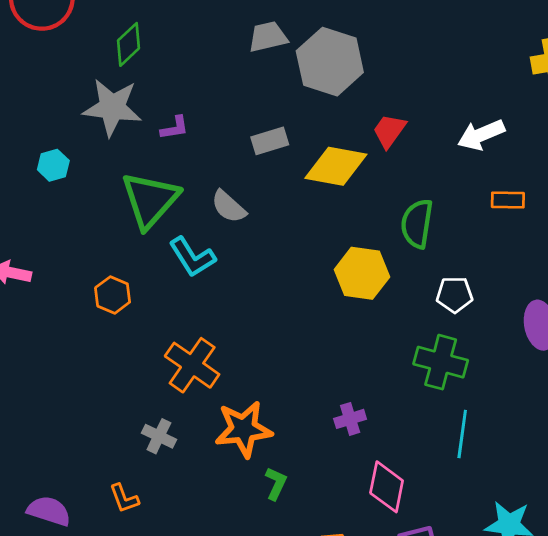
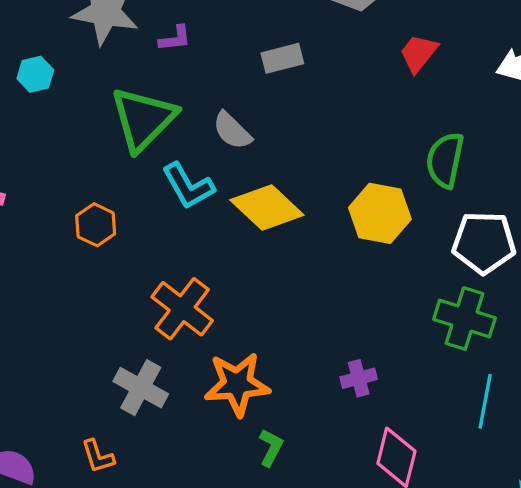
yellow diamond: (336, 166) -> (267, 208), moved, turned 30
white pentagon: (455, 295) -> (484, 243), size x1.5
gray cross: (159, 436) -> (141, 388), size x1.4

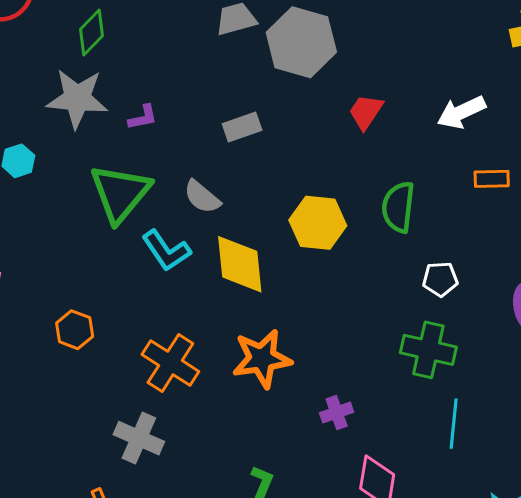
yellow diamond: (267, 208) -> (240, 264), turned 46
yellow hexagon: (380, 213) -> (318, 223), moved
orange hexagon: (96, 225) -> (75, 330), moved
white pentagon: (484, 243) -> (440, 279), size x0.6
orange star: (237, 384) -> (262, 359), moved

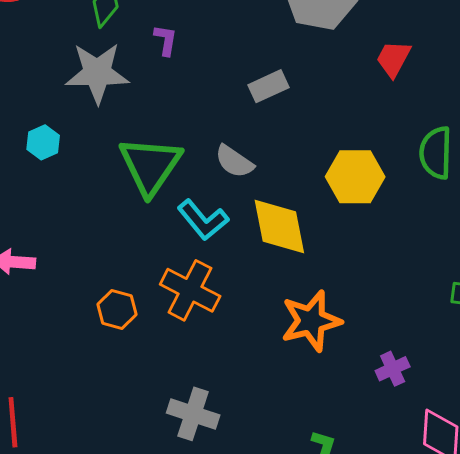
purple L-shape: (143, 117) -> (166, 40), moved, turned -64
orange cross: (170, 363) -> (190, 290), moved

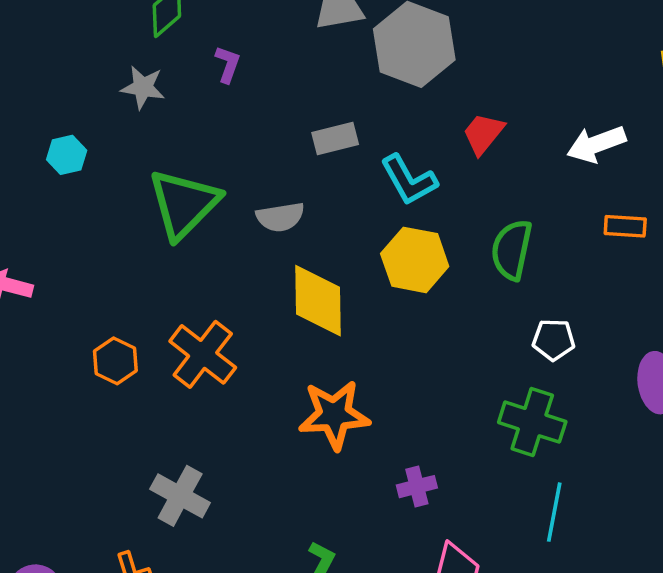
gray star: (97, 73) -> (143, 87), size x0.6
gray semicircle: (234, 161) -> (280, 217), turned -54
cyan L-shape: (203, 220) -> (409, 180), moved

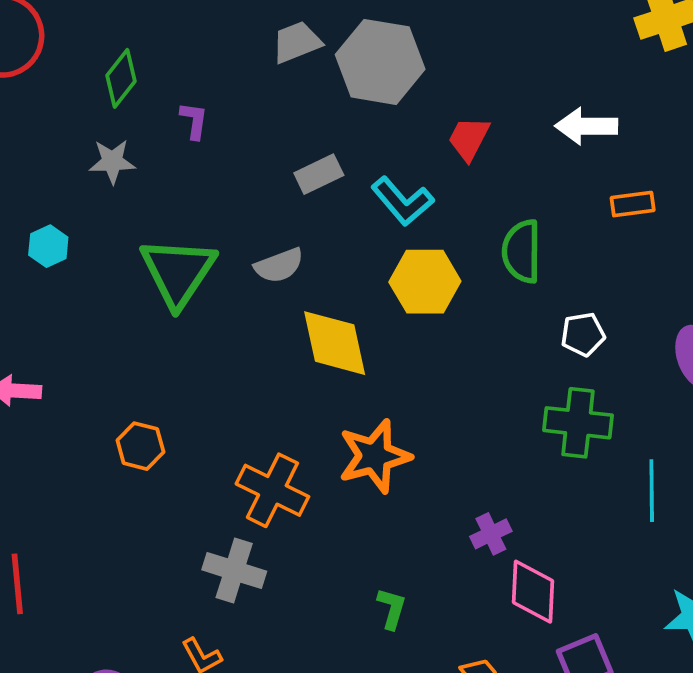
white arrow: (596, 144) -> (586, 126), turned 32
orange cross: (203, 354) -> (272, 490), moved
purple cross: (417, 487) -> (491, 534), moved
cyan line: (554, 512) -> (652, 491), moved

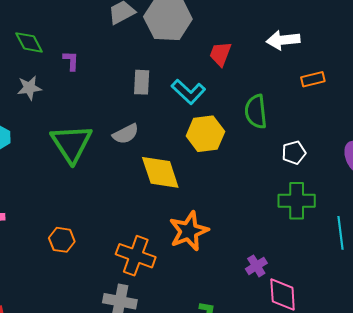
green diamond: (121, 78) -> (29, 42), turned -60
gray rectangle: (319, 174) -> (142, 82), turned -55

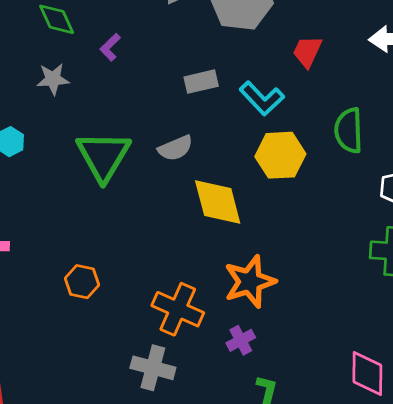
purple L-shape: (71, 61) -> (110, 47), turned -140
gray rectangle: (142, 82) -> (201, 82), turned 70
purple cross: (256, 266) -> (241, 340), moved

